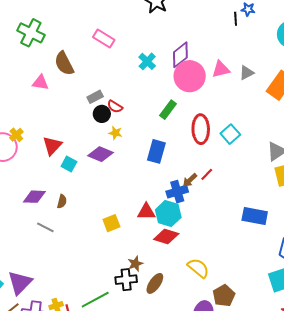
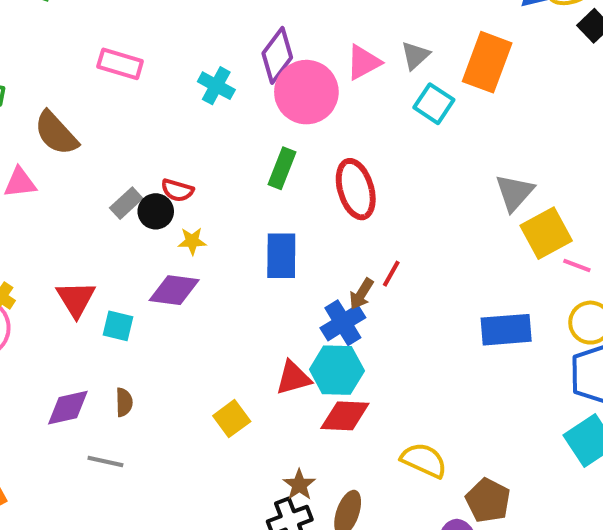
gray rectangle: (95, 97) -> (126, 203), moved
cyan square: (230, 134) -> (434, 104), moved

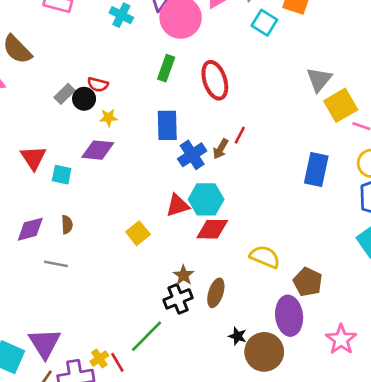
blue cross: (343, 323) -> (192, 155), moved
blue rectangle: (506, 330) -> (316, 170), turned -72

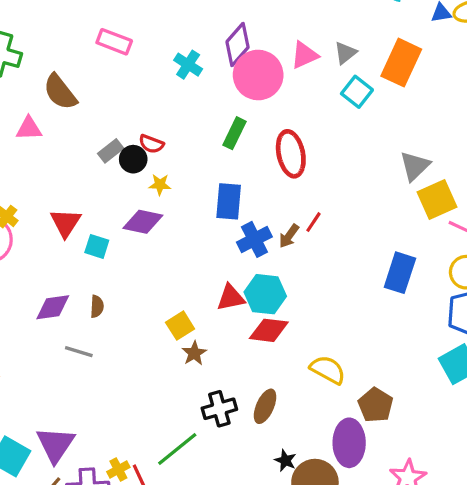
brown star: (184, 275) -> (194, 353), moved

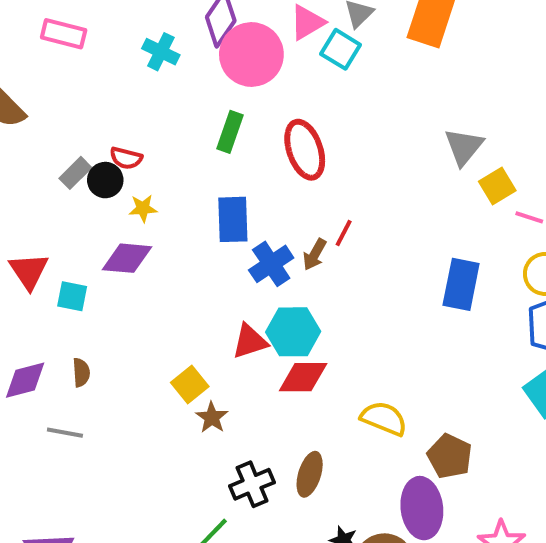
cyan square: (357, 92) -> (341, 49), moved
yellow square: (437, 200) -> (497, 186), size x0.7

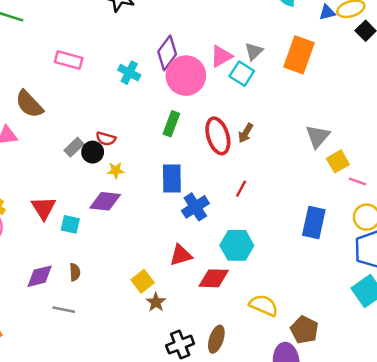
brown arrow: (315, 254) -> (246, 133), moved
cyan hexagon: (293, 332) -> (237, 245), moved

